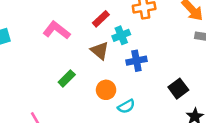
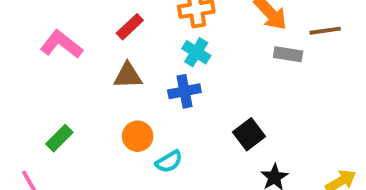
cyan cross: (121, 35) -> (196, 52), moved, turned -36
brown triangle: (100, 51) -> (128, 76), turned -42
green rectangle: (67, 78) -> (59, 138), moved

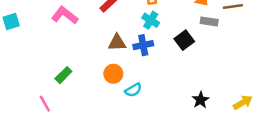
brown triangle: (128, 76) -> (117, 43), moved
black square: (249, 134) -> (184, 40), moved

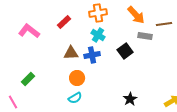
orange circle: (113, 74) -> (77, 78), moved
cyan semicircle: (133, 90) -> (75, 98), moved
black star: (200, 100) -> (130, 99), moved

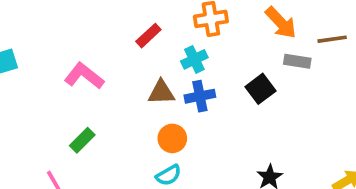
pink L-shape: (29, 31) -> (84, 76), moved
cyan cross: (98, 35) -> (194, 59), moved, turned 32

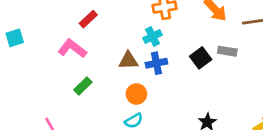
red rectangle: (148, 36) -> (88, 19), moved
gray rectangle: (297, 61) -> (227, 51), moved
green rectangle: (82, 140) -> (83, 86), moved

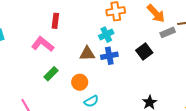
red rectangle: (88, 19) -> (55, 21), turned -40
gray rectangle: (227, 51) -> (168, 32), moved, turned -32
orange circle: (136, 94) -> (80, 82), moved

